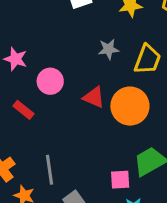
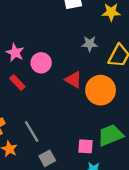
pink star: (16, 59) -> (15, 53), moved
gray line: (49, 170) -> (32, 132), turned -30

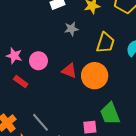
gray star: (90, 44) -> (71, 29), moved
green trapezoid: (110, 135) -> (110, 114), turned -80

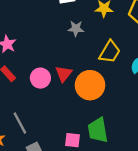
pink circle: (38, 61) -> (40, 78), moved
red triangle: (69, 71) -> (64, 74), turned 35

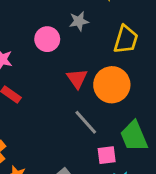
pink circle: (40, 78) -> (47, 39), moved
gray line: (20, 123) -> (86, 122), moved

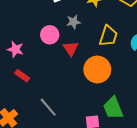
red triangle: (77, 79) -> (71, 49), moved
gray line: (86, 122) -> (48, 107), moved

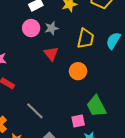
pink circle: (50, 35) -> (31, 28), moved
orange circle: (97, 70) -> (78, 71), size x0.7

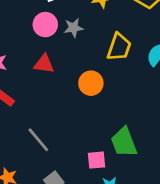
red triangle: (51, 54) -> (44, 64), moved, turned -49
orange circle: (78, 71) -> (91, 83), moved

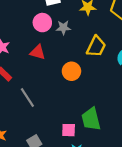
gray line: (38, 140) -> (27, 98), moved

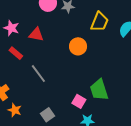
red triangle: (38, 52) -> (36, 35), moved
pink square: (69, 130) -> (79, 101), turned 32

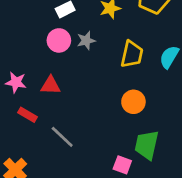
orange circle: (78, 46) -> (133, 102), moved
green trapezoid: (99, 90) -> (147, 145), turned 40

